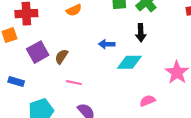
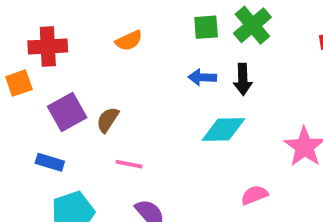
blue arrow: (107, 44) -> (202, 77), moved
blue rectangle: (16, 81) -> (50, 162), moved

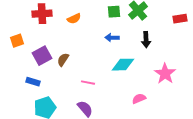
red cross: (48, 46) -> (42, 14), moved
black arrow: (243, 79) -> (146, 40), moved
pink line: (129, 164) -> (88, 83), moved

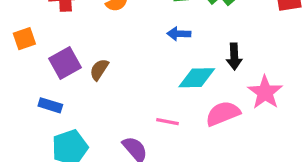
black arrow: (146, 40) -> (234, 57), moved
pink line: (88, 83) -> (167, 122), moved
pink semicircle: (139, 99) -> (223, 113), moved, size x1.5

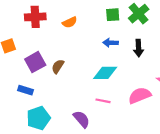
black arrow: (234, 57) -> (139, 48), moved
cyan diamond: (197, 78) -> (105, 73), moved

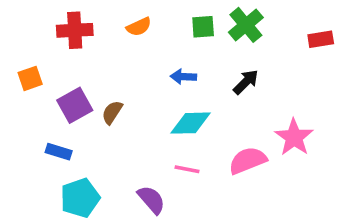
orange semicircle: (70, 22) -> (139, 27), moved
blue arrow: (111, 43) -> (183, 77), moved
black arrow: (139, 48) -> (246, 82), turned -133

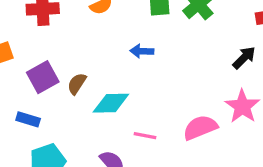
black arrow: (246, 82) -> (244, 58), moved
cyan diamond: (191, 123) -> (111, 103), moved

